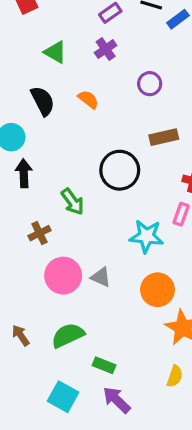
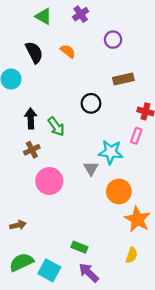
black circle: (120, 170) -> (91, 103), size x0.7
black arrow: (24, 173) -> (31, 118), moved
gray triangle: (101, 277) -> (91, 168), moved, turned 35
brown arrow: (21, 335) -> (18, 225), turned 112
green semicircle: (68, 335) -> (21, 262), moved

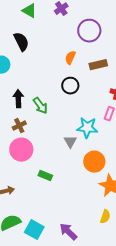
purple circle: (113, 40) -> (89, 31), size x1.5
orange semicircle: (68, 51) -> (70, 58), moved, turned -104
pink circle: (49, 181) -> (21, 150), moved
green rectangle: (79, 247) -> (45, 176), moved

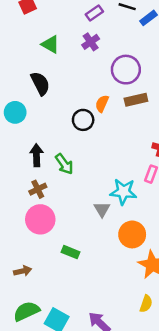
brown rectangle: (98, 65) -> (136, 100), moved
black circle: (70, 86) -> (83, 120), moved

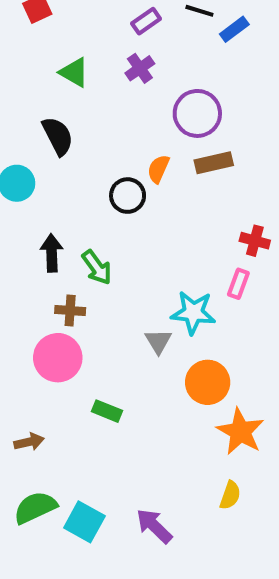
brown cross: (38, 189) -> (70, 310), moved, turned 30

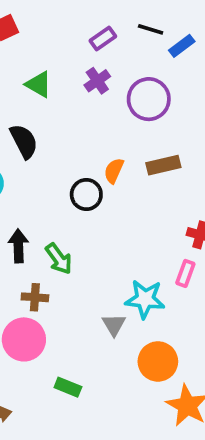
purple circle: (197, 113) -> (149, 99), moved

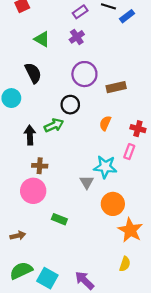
purple circle: (149, 99) -> (84, 74), moved
orange semicircle: (114, 171) -> (105, 123), moved
green arrow: (59, 259) -> (54, 125), moved, turned -78

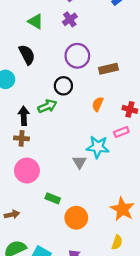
pink rectangle: (129, 152) -> (121, 132), turned 48
brown cross: (40, 166) -> (22, 138), moved
orange circle: (113, 204) -> (76, 218), moved

